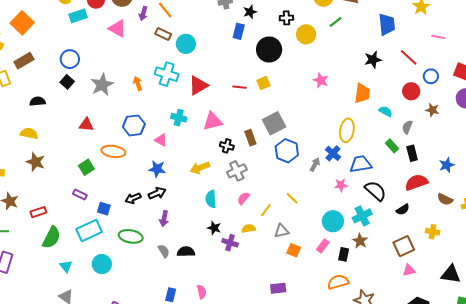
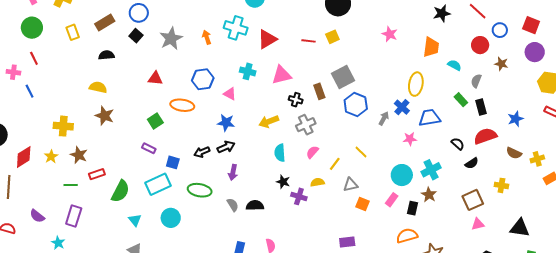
brown rectangle: (24, 61) -> (105, 22), moved
black semicircle: (375, 191) -> (458, 144), moved, size x0.6
red rectangle: (38, 212) -> (97, 174), moved

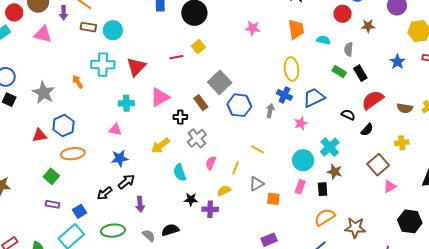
blue hexagon: (203, 79) -> (64, 126), moved
blue star: (516, 119) -> (397, 62), moved
blue square: (173, 162) -> (79, 211), turned -32

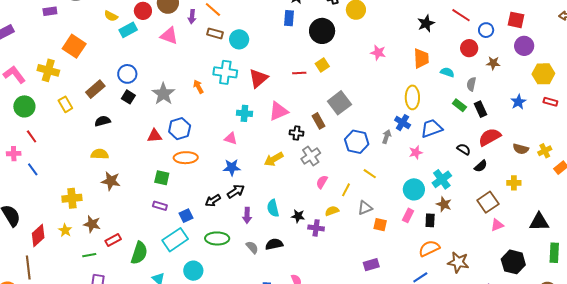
blue hexagon: (239, 105) -> (357, 142), moved
cyan semicircle: (180, 173) -> (273, 208), moved
green square: (51, 176) -> (162, 178), turned -35

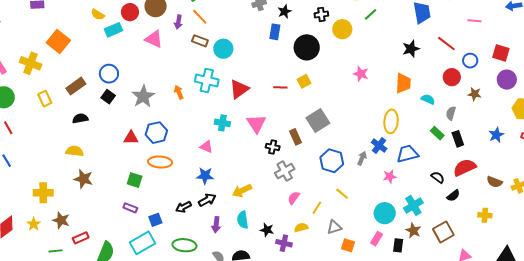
pink triangle: (278, 111) -> (256, 124), turned -45
yellow arrow: (274, 159) -> (242, 191), moved
brown square: (488, 202) -> (443, 232), moved

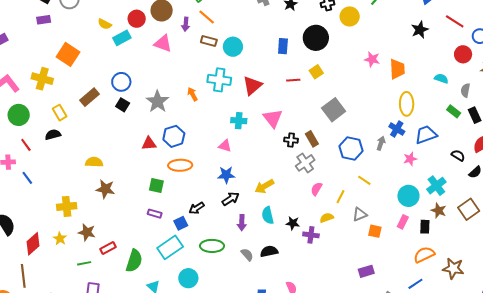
blue rectangle: (275, 32) -> (283, 46), moved
orange trapezoid: (403, 83) -> (397, 69), moved
black semicircle: (80, 118) -> (53, 135), moved
brown rectangle: (296, 137) -> (312, 139), moved
black arrow: (184, 207) -> (197, 208), moved

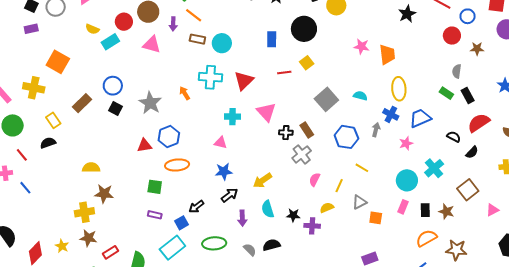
cyan semicircle: (441, 79) -> (360, 96), moved
yellow cross: (67, 206) -> (84, 212), moved
brown star: (439, 211) -> (446, 211), moved

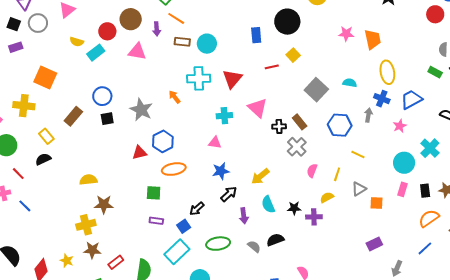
black square: (116, 109) -> (107, 119), turned -32

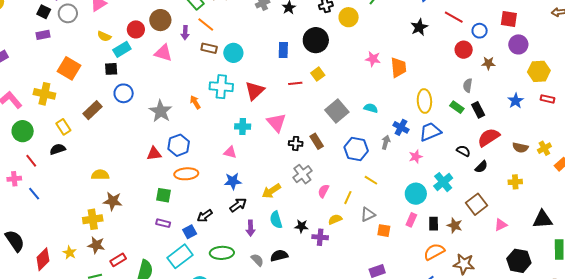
yellow ellipse: (387, 72) -> (424, 101), moved
black square: (107, 119) -> (111, 69), moved
gray cross: (297, 147) -> (302, 174), moved

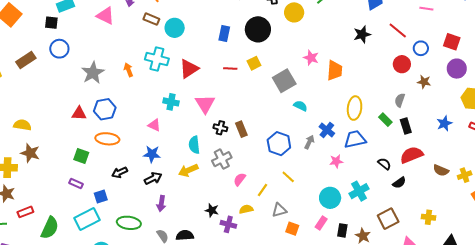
gray square: (337, 111) -> (284, 81), moved
yellow cross: (515, 182) -> (428, 217), moved
black arrow: (205, 216) -> (120, 172), moved
cyan semicircle: (276, 220) -> (194, 145), moved

